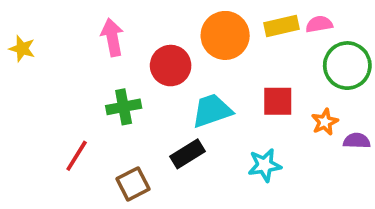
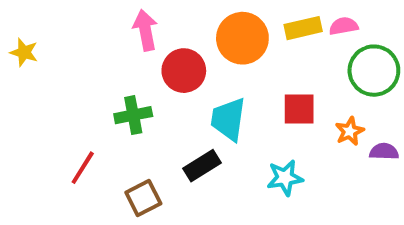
pink arrow: (112, 37) -> (145, 30), moved
cyan trapezoid: (212, 111) -> (228, 119), turned -63

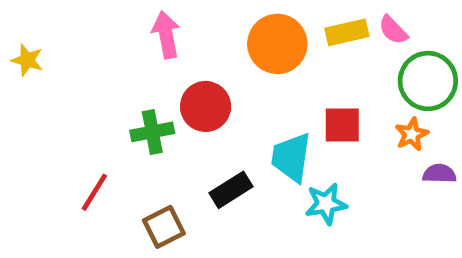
pink semicircle: (344, 26) -> (393, 30), turned -124
red circle: (184, 71) -> (206, 106), moved
cyan trapezoid: (228, 119) -> (291, 157), moved
orange star: (350, 131) -> (412, 134), moved

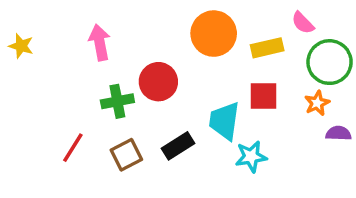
yellow rectangle: (347, 32) -> (267, 48), moved
pink arrow: (166, 35) -> (100, 42), moved
brown square: (164, 227) -> (126, 155), moved

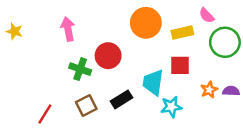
green cross: (117, 101) -> (80, 69), turned 30
orange star: (317, 103) -> (209, 90), moved
red line: (73, 148) -> (45, 114), moved

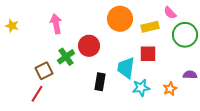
green cross: (80, 69) -> (66, 57), turned 36
orange star: (209, 90) -> (170, 89), moved
black rectangle: (122, 99) -> (100, 82), turned -48
brown square: (86, 106) -> (44, 71), moved

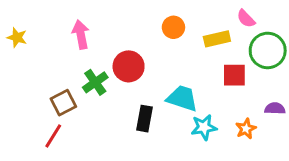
orange circle: (120, 19) -> (173, 27), size x0.6
red square: (148, 54) -> (234, 75), moved
cyan trapezoid: (126, 68) -> (182, 98), turned 100

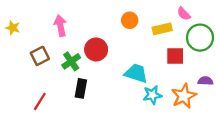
brown square: (63, 103) -> (40, 56), moved
black rectangle: (144, 119) -> (81, 88), moved
orange star: (246, 129) -> (184, 96), size x1.6

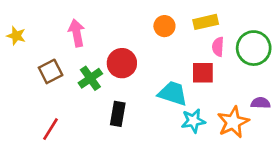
pink semicircle: (184, 14) -> (218, 47), moved, turned 48
yellow rectangle: (162, 29) -> (206, 22), moved
red square: (175, 56) -> (203, 73), moved
black rectangle: (81, 88) -> (118, 114), moved

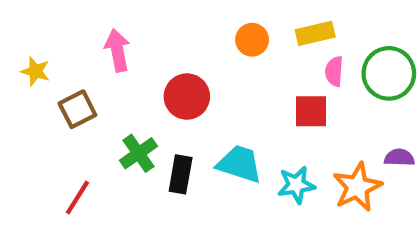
yellow star: (16, 36) -> (35, 71), moved
green cross: (90, 78) -> (138, 153), moved
cyan trapezoid: (173, 93) -> (239, 164), moved

